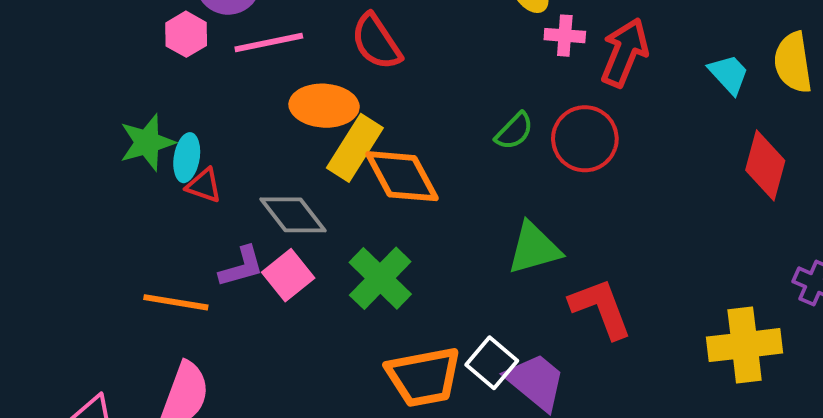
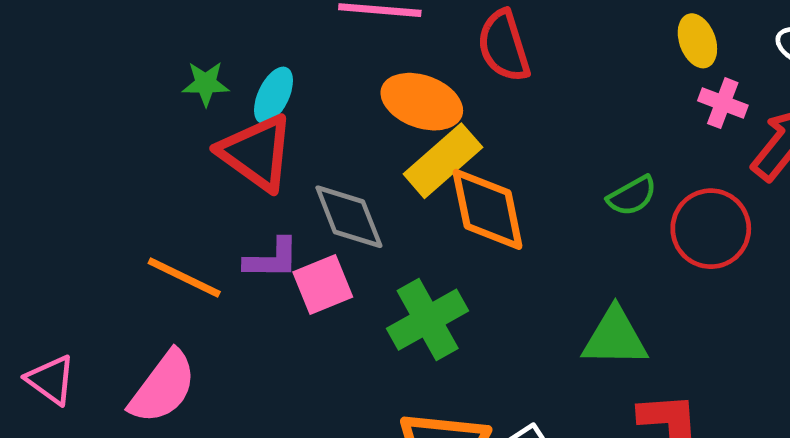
green star: (147, 142) -> (206, 84), size x0.7
cyan ellipse: (187, 158) -> (274, 95), moved
red triangle: (204, 185) -> (256, 153), size x1.8

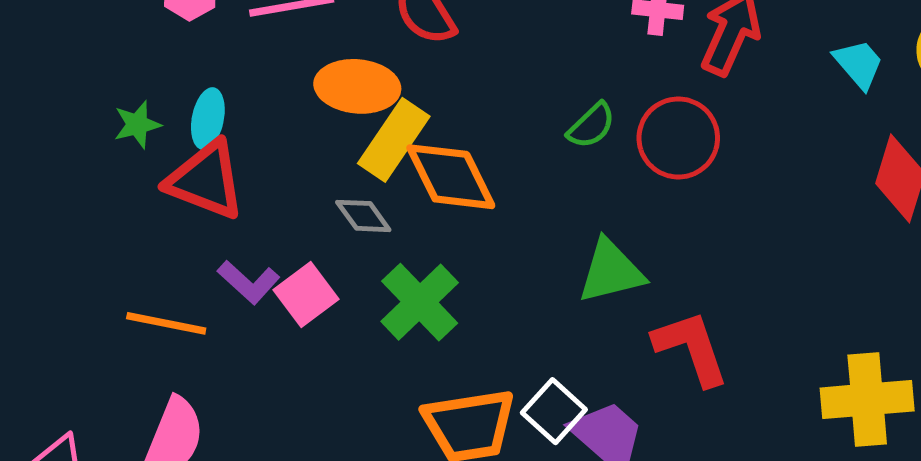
gray diamond: (349, 217) -> (363, 216), moved, size x0.7
purple L-shape: (272, 259) -> (249, 282), turned 56

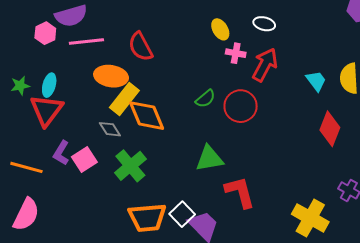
red triangle: (206, 180) -> (47, 110), turned 42
purple L-shape: (249, 282) -> (61, 153), turned 75
yellow cross: (867, 399) -> (310, 218), turned 30

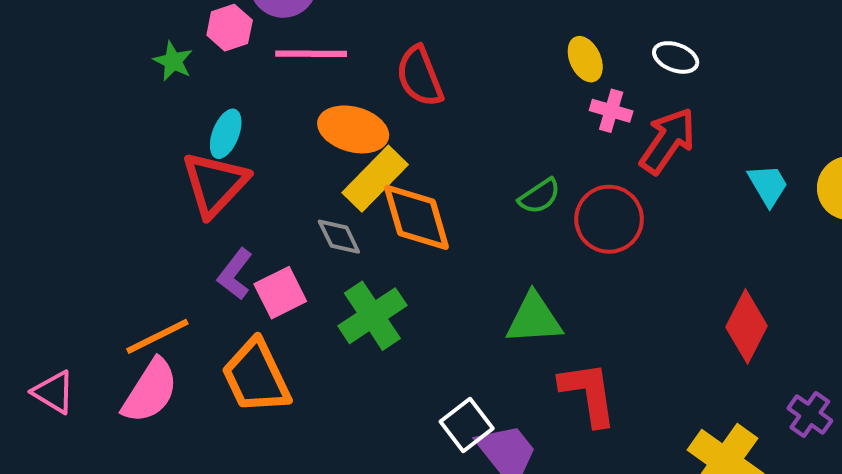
green star: (20, 86) -> (173, 61), moved, turned 30
red diamond: (330, 129) -> (746, 326), moved
orange line: (26, 167) -> (157, 336), moved, turned -48
orange trapezoid: (147, 218) -> (256, 376), moved, turned 63

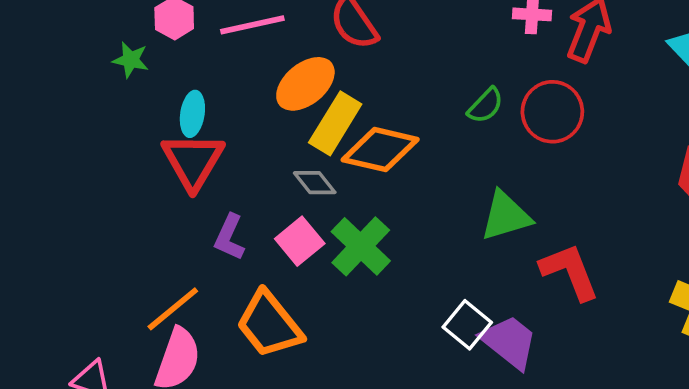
orange ellipse: (353, 129) -> (305, 84), turned -42
orange diamond: (417, 217) -> (380, 150), turned -48
pink square: (280, 293) -> (300, 241), moved

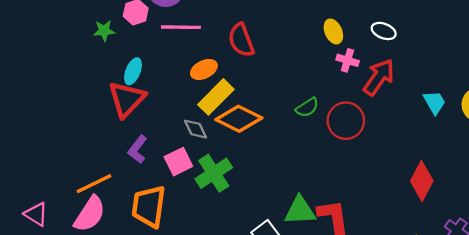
green star: (131, 60) -> (104, 31), turned -30
orange ellipse: (305, 84) -> (204, 69), size x0.7
green triangle: (506, 216) -> (300, 211), moved
orange trapezoid: (269, 324) -> (149, 206), turned 33

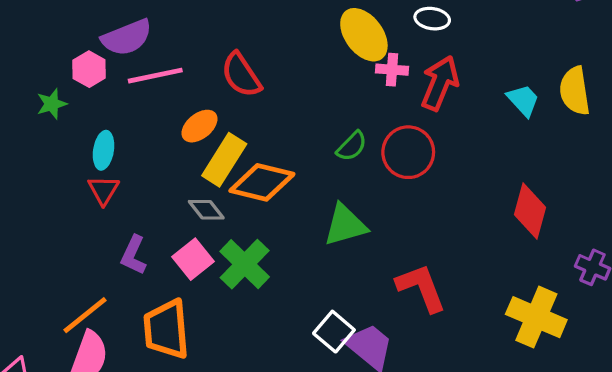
yellow ellipse: (333, 31) -> (364, 35), size x1.6
red triangle: (127, 99) -> (103, 190), size x0.6
green triangle: (300, 211) -> (345, 225), moved

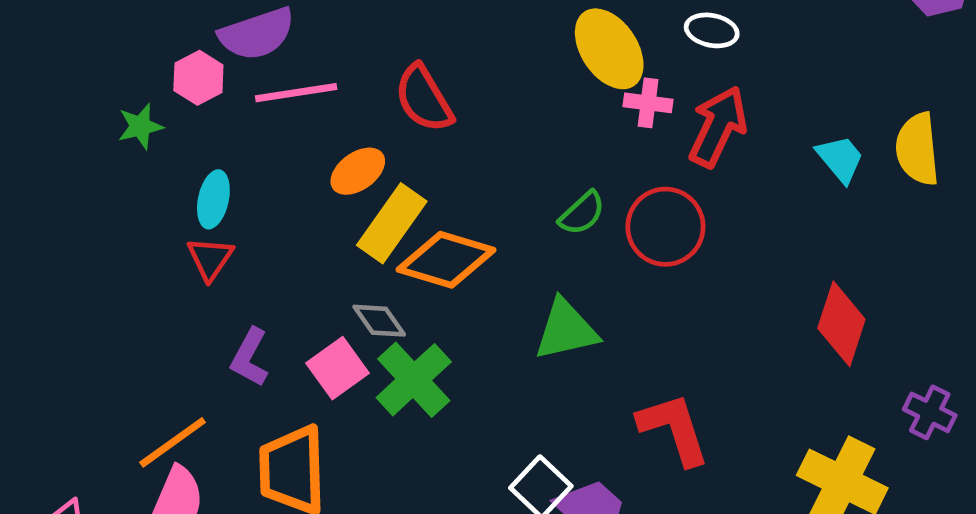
gray diamond: (206, 210) -> (379, 321), moved

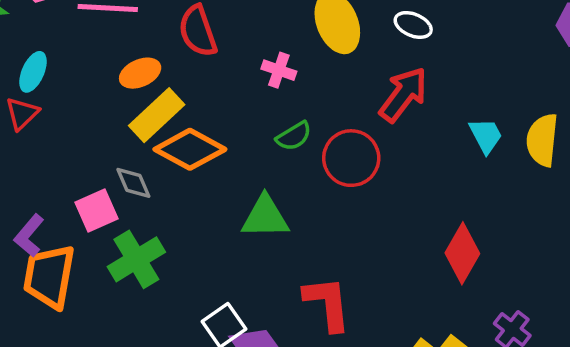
pink cross: (648, 103) -> (279, 70), moved
purple L-shape: (250, 357) -> (29, 236), moved
green cross: (414, 380) -> (136, 259), moved

